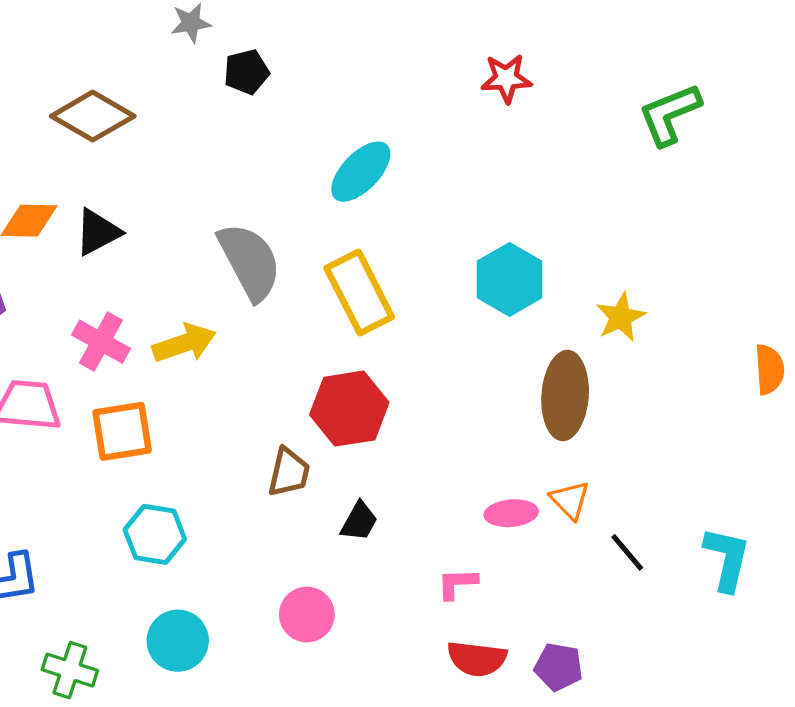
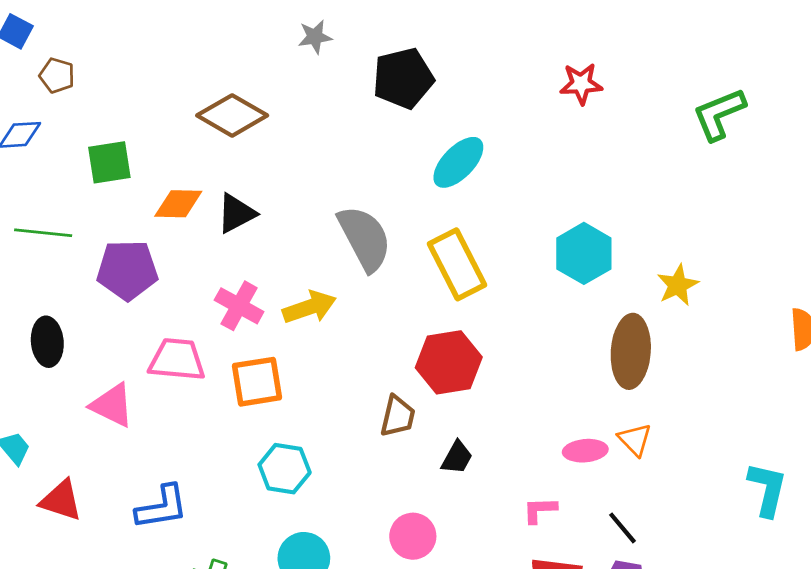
black pentagon: (246, 72) -> (403, 78), moved, size x1.6
black line: (627, 552) -> (623, 528), moved

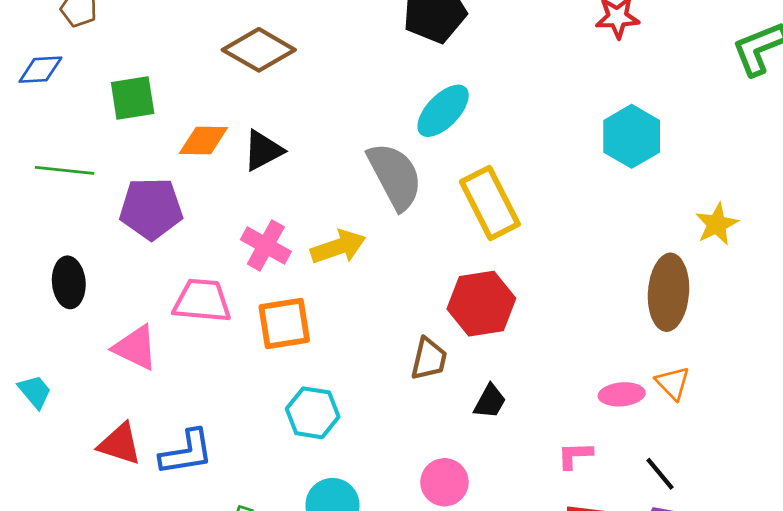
cyan ellipse: (458, 162) -> (443, 111), moved
cyan hexagon: (584, 253) -> (632, 136), moved
red triangle: (61, 500) -> (120, 444), moved

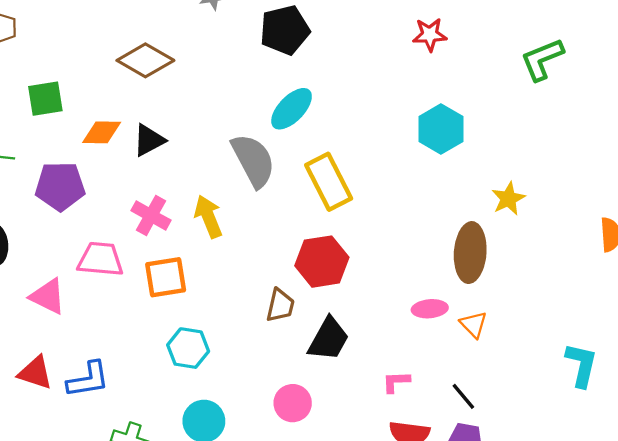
yellow arrow: (338, 247) -> (208, 217), turned -93
pink ellipse: (622, 394) -> (430, 309), moved
black trapezoid: (490, 401) -> (329, 339), size x1.6

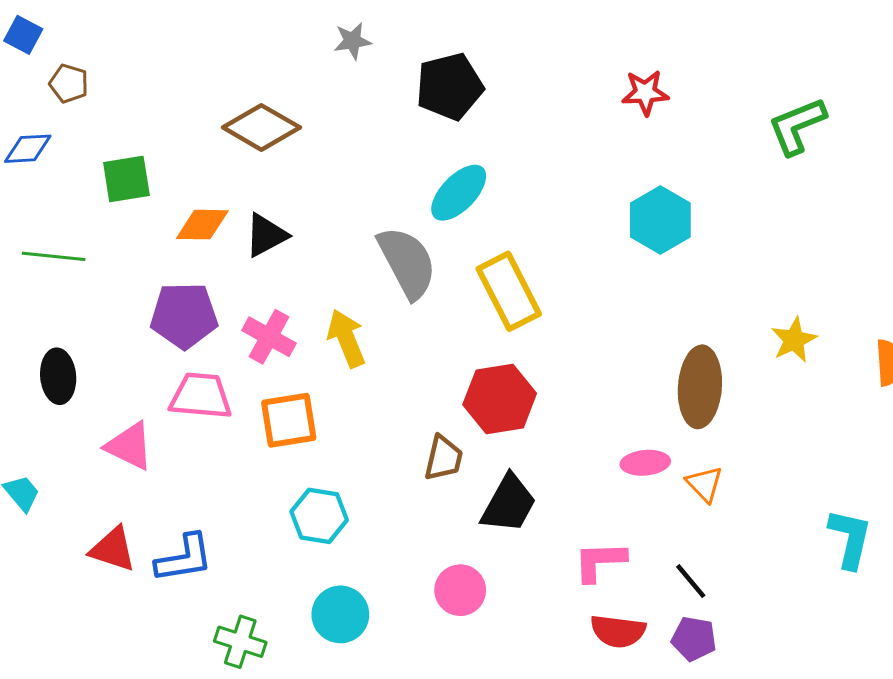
purple pentagon: (60, 186) -> (184, 316), moved
yellow star: (508, 199) -> (794, 340), moved
pink L-shape: (396, 382) -> (600, 561), size x1.4

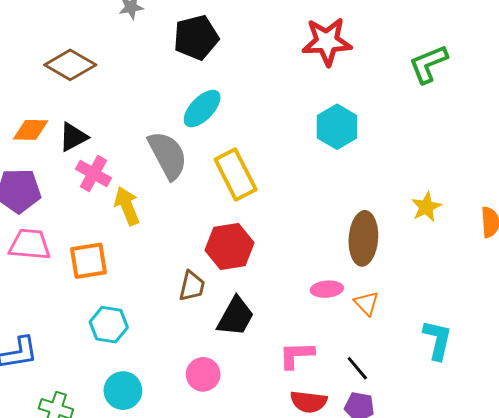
red star: (645, 93) -> (327, 42), size x1.6
pink cross: (269, 337) -> (94, 173), moved
cyan L-shape: (850, 539) -> (437, 340), moved

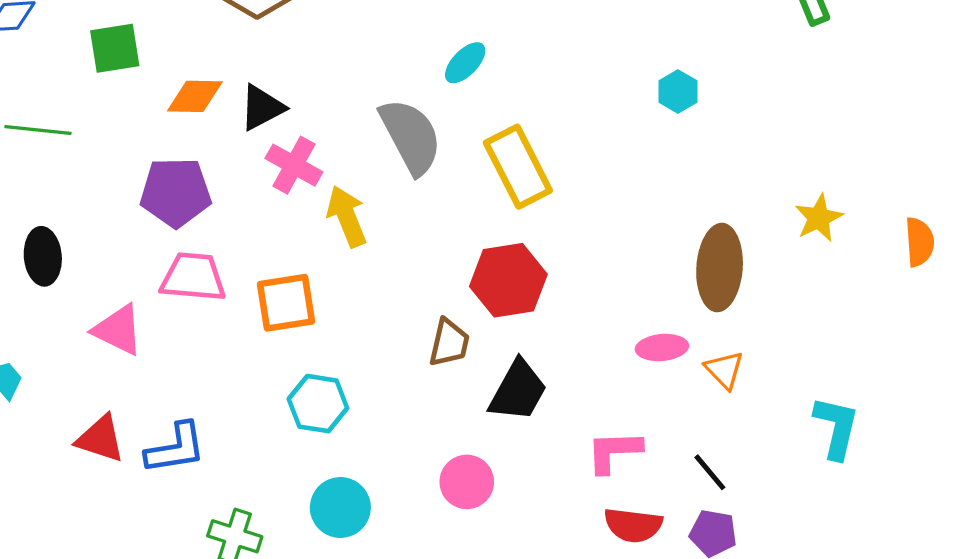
cyan ellipse: (202, 109) -> (465, 63), size x0.7
cyan hexagon: (337, 127) -> (678, 92), size x0.6

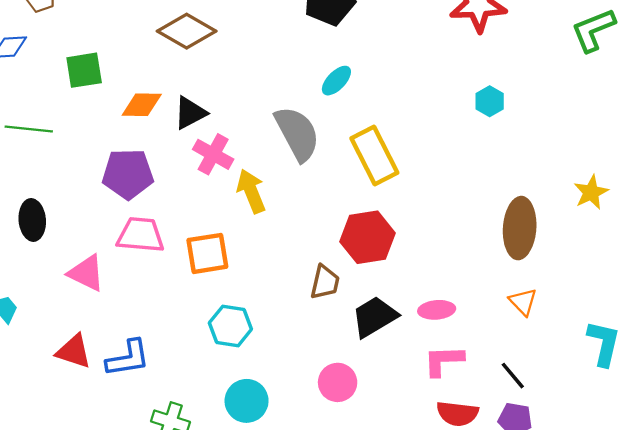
pink ellipse: (662, 348) -> (437, 310), moved
black trapezoid: (518, 391) -> (374, 317), turned -150

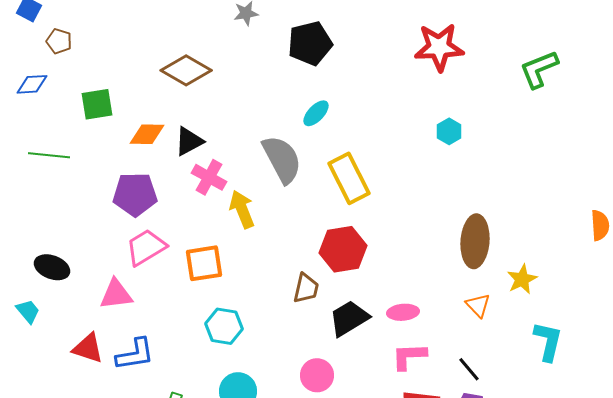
yellow star: (591, 192) -> (522, 279), moved
black ellipse: (32, 220) -> (52, 267), moved, turned -64
pink trapezoid: (141, 235) -> (146, 247), turned -36
pink triangle: (86, 273) -> (116, 294), moved, turned -33

